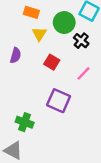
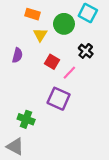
black cross: (81, 41) -> (86, 51), moved
pink line: (83, 73) -> (69, 73), moved

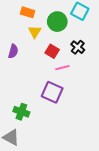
red square: (52, 62) -> (52, 51), moved
pink line: (69, 73) -> (62, 68), turned 32

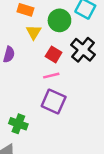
black cross: (78, 47) -> (83, 50), size x1.5
pink line: (62, 68) -> (51, 76), moved

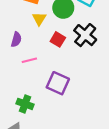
pink line: (51, 76) -> (29, 60), moved

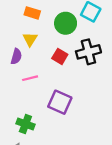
yellow triangle: (39, 19) -> (30, 39), moved
black cross: (85, 35) -> (88, 52), turned 35

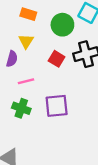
purple square: (60, 102) -> (57, 106), turned -30
green cross: (25, 124) -> (21, 108), moved

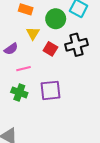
yellow triangle: (26, 41) -> (33, 33), moved
purple semicircle: (12, 59) -> (11, 49), turned 40

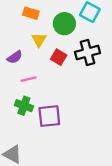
purple square: (50, 90) -> (49, 116), moved

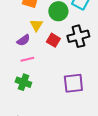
purple semicircle: (15, 57) -> (23, 40), moved
purple square: (49, 116) -> (73, 83), moved

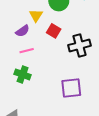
black cross: (78, 36) -> (80, 45), moved
purple square: (73, 83) -> (71, 88), moved

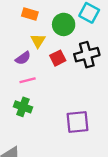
red square: (54, 31) -> (58, 58), turned 32
black cross: (80, 45) -> (87, 55), moved

